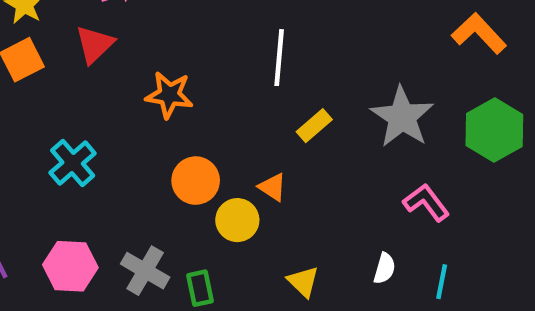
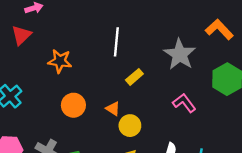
gray star: (402, 117) -> (180, 54), moved
pink L-shape: (426, 203) -> (184, 103), moved
yellow circle: (237, 220) -> (130, 126), moved

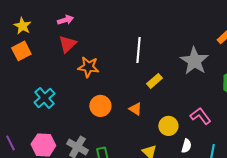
red triangle: (21, 35) -> (67, 44), moved
pink L-shape: (184, 103) -> (200, 116), moved
yellow circle: (130, 126) -> (168, 126), moved

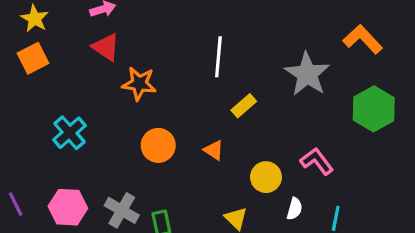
red triangle: (67, 44) -> (106, 47), turned -42

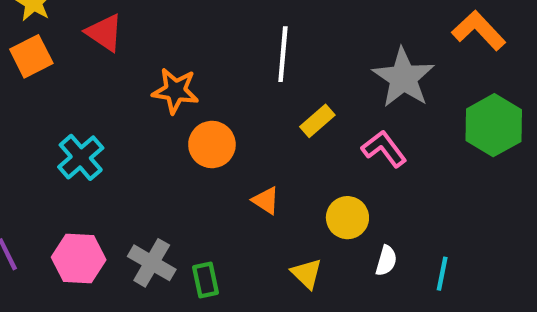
red triangle: (106, 47) -> (104, 33), moved
orange circle: (158, 145) -> (212, 144), moved
orange triangle: (214, 150) -> (266, 200), moved
pink L-shape: (317, 161) -> (384, 149), moved

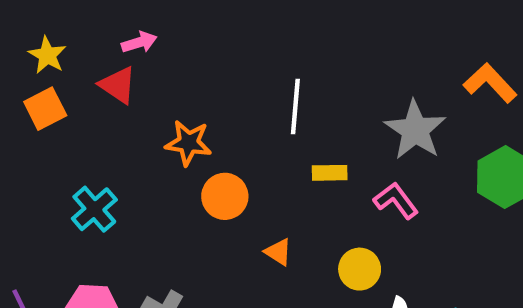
yellow rectangle: (317, 121) -> (330, 173), turned 40

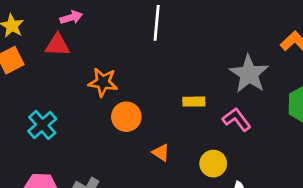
red triangle: (118, 85) -> (57, 45), turned -32
white line: (295, 106) -> (157, 23), moved

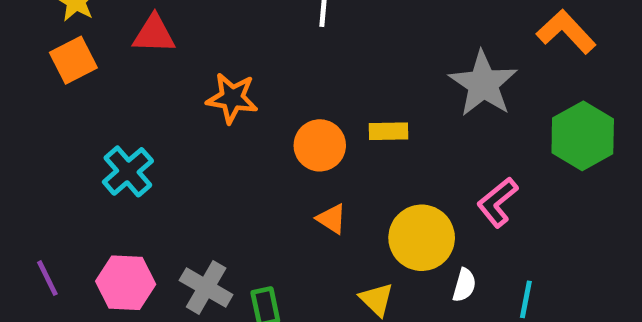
orange circle: (126, 117) -> (320, 145), moved
pink L-shape: (237, 119) -> (497, 202), moved, turned -92
yellow circle: (213, 164) -> (422, 238), size x1.4

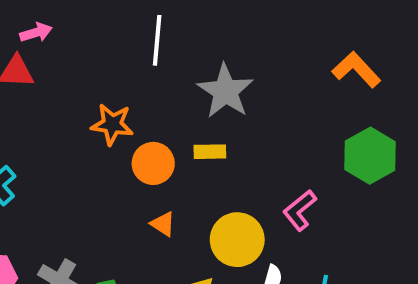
gray star: (483, 84) -> (225, 91), moved
orange star: (232, 98) -> (112, 124), moved

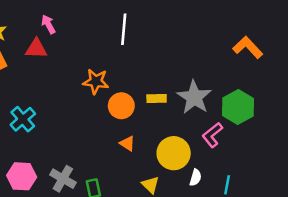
pink arrow: (36, 33) -> (48, 24), turned -102
gray star: (225, 91) -> (194, 97), moved
green hexagon: (370, 156) -> (238, 107), moved

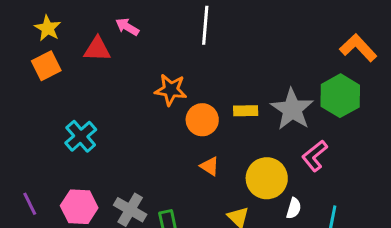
pink arrow: (48, 24) -> (127, 27), moved, turned -30
green hexagon: (238, 107) -> (340, 96), moved

